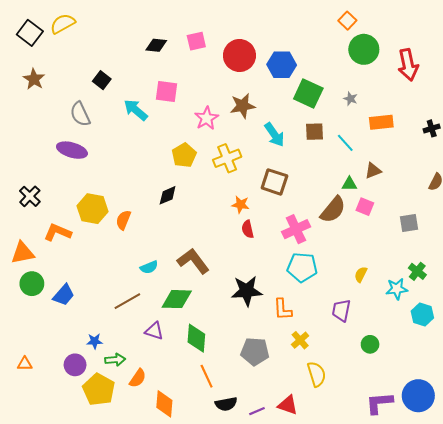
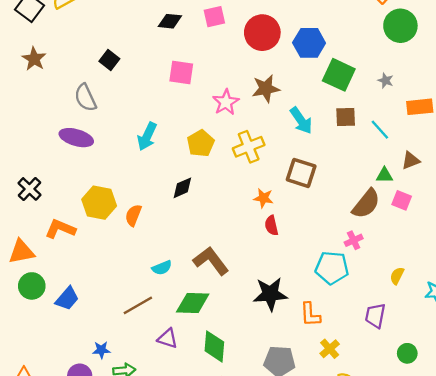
cyan arrow: (136, 110) -> (147, 136), moved, turned -105
pink cross: (296, 229) -> (354, 240), moved, size x0.6

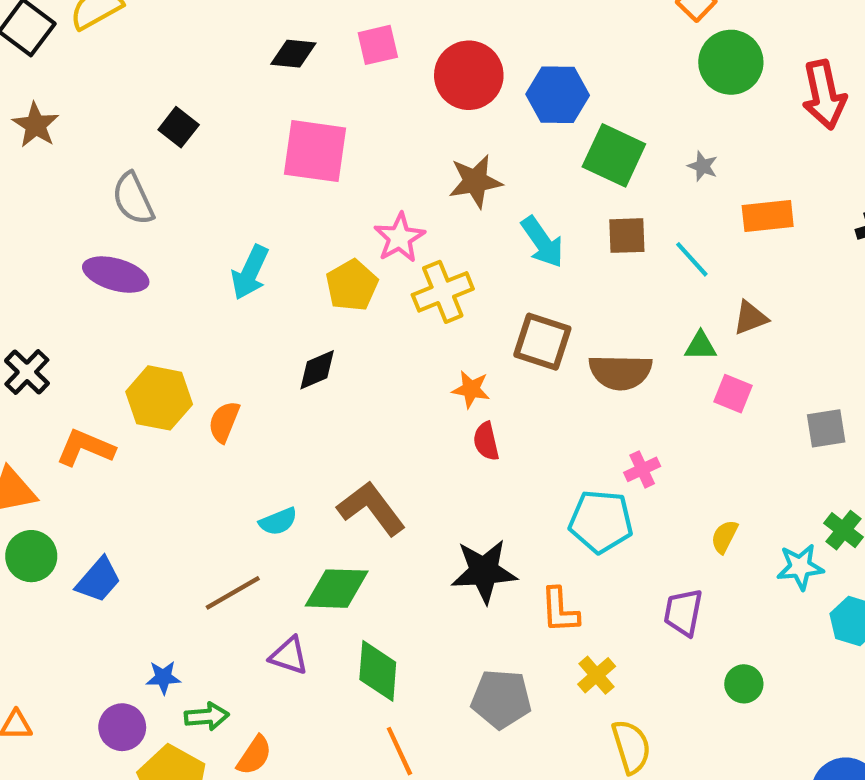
pink square: (181, 73) -> (315, 151), size x1.4
pink star: (226, 102) -> (399, 238), moved
brown semicircle: (366, 204) -> (620, 372), moved, turned 52

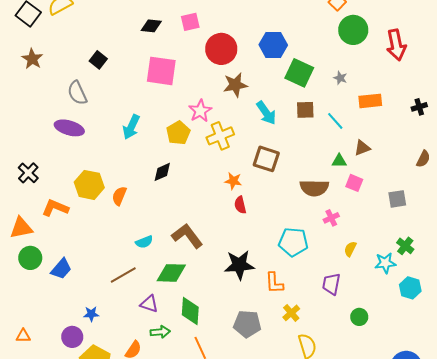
red circle: (469, 75) -> (221, 49), moved
brown semicircle: (620, 372) -> (314, 188), moved
pink cross: (642, 469) -> (331, 218), moved
green arrow: (207, 716) -> (160, 332), moved

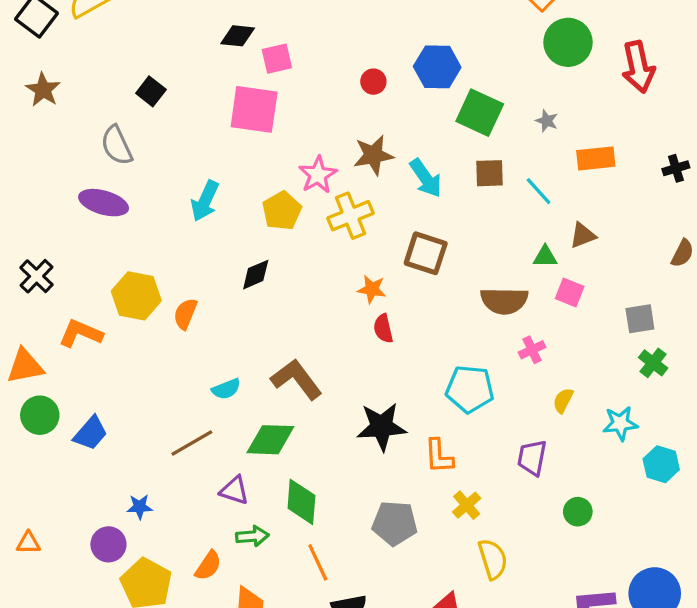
pink square: (190, 22) -> (277, 59), moved
red circle: (221, 49) -> (373, 82), moved, size x0.5
brown star: (235, 85) -> (373, 155), moved
green cross: (405, 246) -> (653, 363), moved

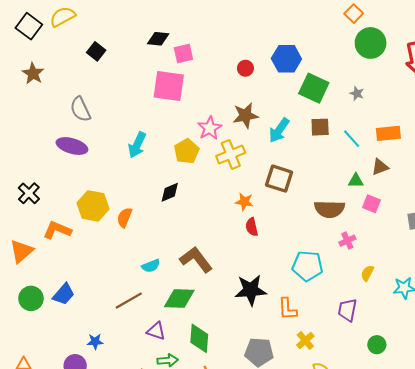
black square: (151, 91) -> (96, 51), moved
orange rectangle: (596, 158) -> (388, 133), moved
cyan arrow: (426, 178) -> (279, 130), turned 70
orange triangle: (25, 366) -> (22, 251), turned -30
green circle: (40, 415) -> (31, 298), moved

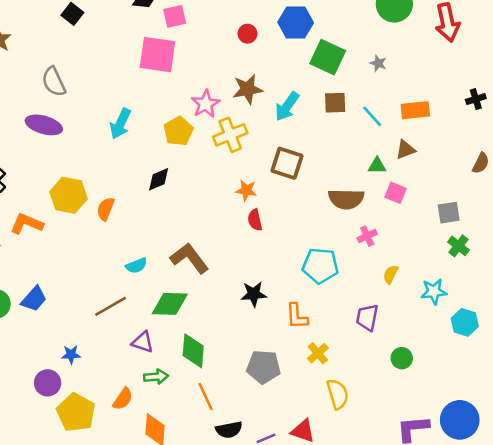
black star: (251, 290) -> (254, 294), size x0.7

